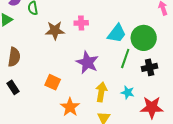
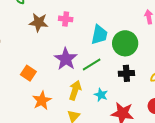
cyan trapezoid: (117, 33) -> (99, 35), turned -35
green line: (125, 58) -> (92, 65), moved, turned 30

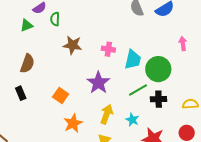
pink cross: (66, 19) -> (108, 49), moved
green line: (92, 65) -> (138, 90), moved

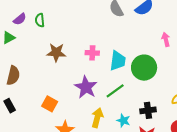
green semicircle: (55, 19) -> (40, 20), moved
green line: (138, 90) -> (115, 91), moved
black cross: (159, 99) -> (148, 110), moved

